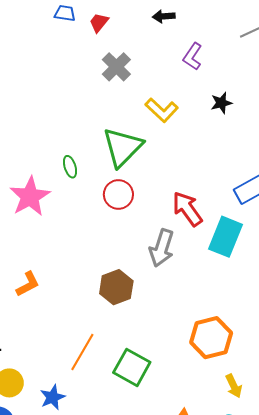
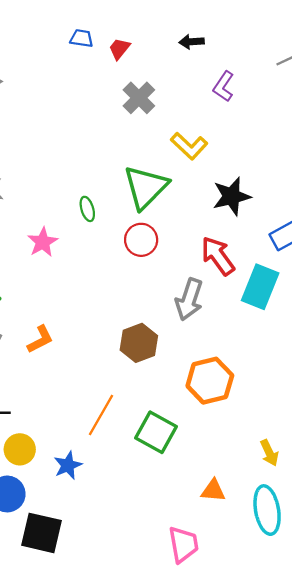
black star: (221, 103) -> (232, 196), moved, size x1.6
pink star: (30, 197) -> (43, 242), size x0.7
orange hexagon: (211, 338) -> (210, 381), moved

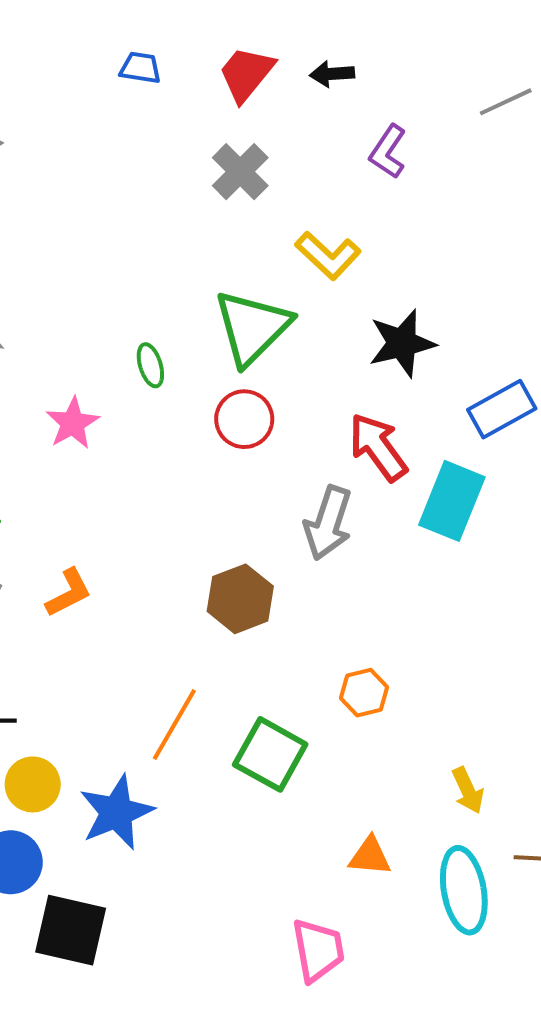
red trapezoid: (119, 49) -> (246, 74), moved, size x1.5
orange hexagon: (210, 381) -> (364, 693), moved, size x0.6
blue star: (68, 465) -> (116, 812), size x1.5

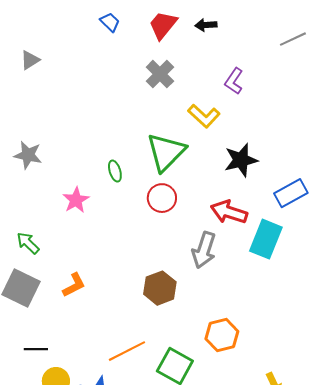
blue trapezoid: (140, 68) -> (110, 22), turned 35
purple L-shape: (388, 152) -> (234, 81), moved
red arrow: (378, 447) -> (229, 212), turned -36
orange hexagon: (364, 693) -> (222, 335), size x1.4
orange line: (174, 725) -> (127, 351), turned 33

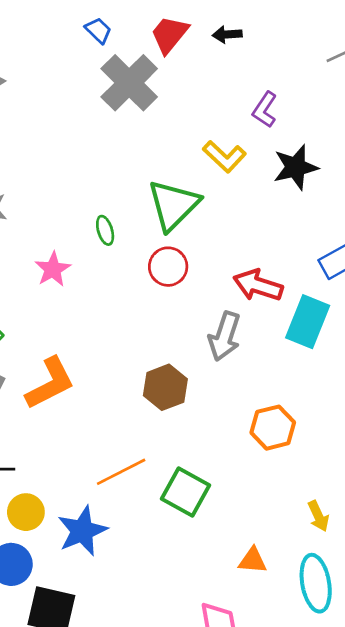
gray cross: (160, 74) -> (129, 83), moved, size x1.5
black star: (241, 160) -> (296, 167), moved
orange L-shape: (74, 285) -> (50, 383), size x1.6
orange hexagon: (222, 335) -> (273, 428), moved

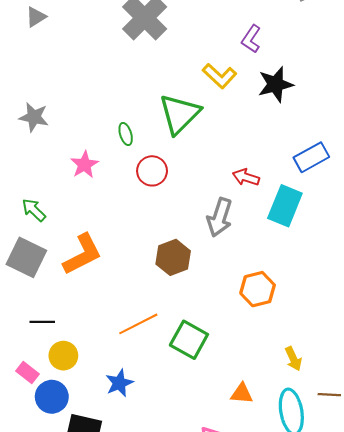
red circle: (168, 267) -> (152, 171), moved
red arrow: (258, 285) -> (246, 177), size x0.7
blue star: (82, 531) -> (119, 383), moved, size x0.7

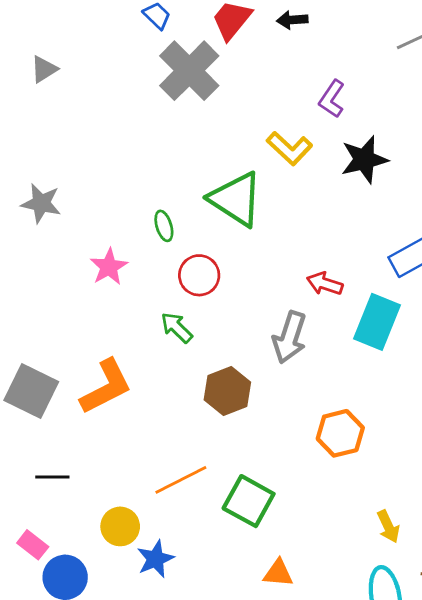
green triangle: (179, 114) -> (236, 199), turned -42
green arrow: (34, 210) -> (177, 328), moved
yellow circle: (63, 356) -> (120, 526), moved
orange triangle: (242, 394) -> (278, 573), moved

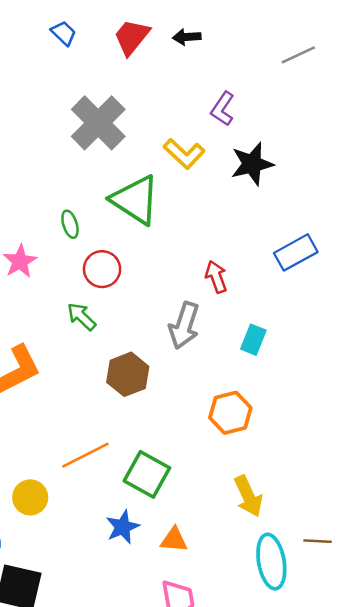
gray cross: (189, 71) -> (98, 123), moved
red arrow: (325, 284) -> (216, 277), turned 52
cyan rectangle: (377, 322) -> (253, 340), moved, size x0.6
yellow arrow: (388, 526) -> (248, 496), moved, size x1.4
blue star: (155, 559) -> (123, 527), moved

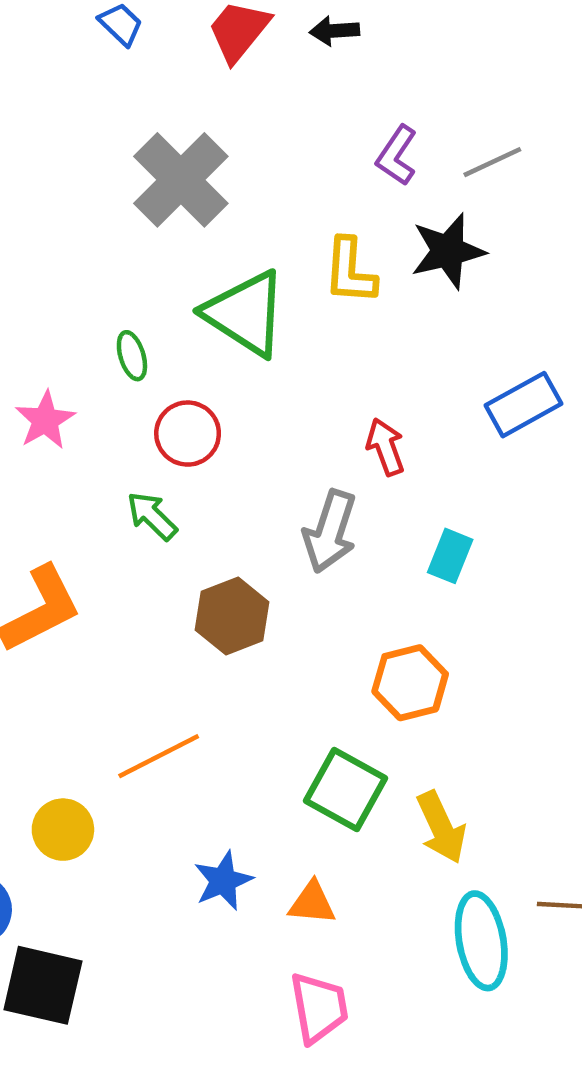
gray line: (298, 55) -> (492, 162), moved
yellow L-shape: (184, 154) -> (350, 271), moved, turned 51
green square: (147, 474) -> (346, 790), moved

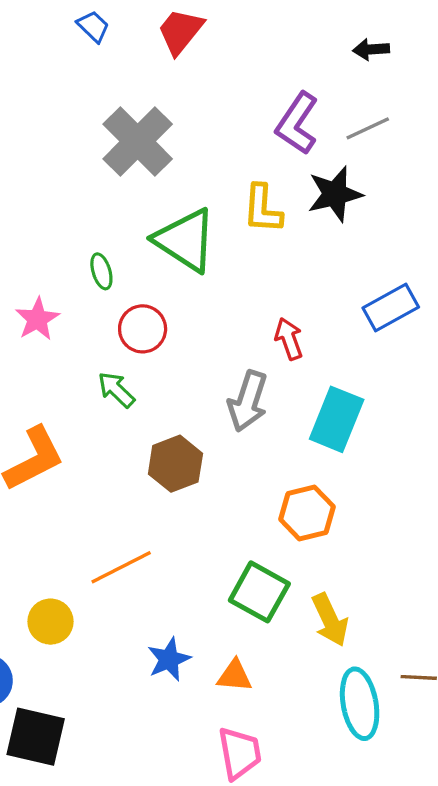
black arrow: (334, 31) -> (371, 49), moved
purple L-shape: (397, 155) -> (297, 123), size x1.4
cyan rectangle: (450, 556) -> (337, 419), size x1.6

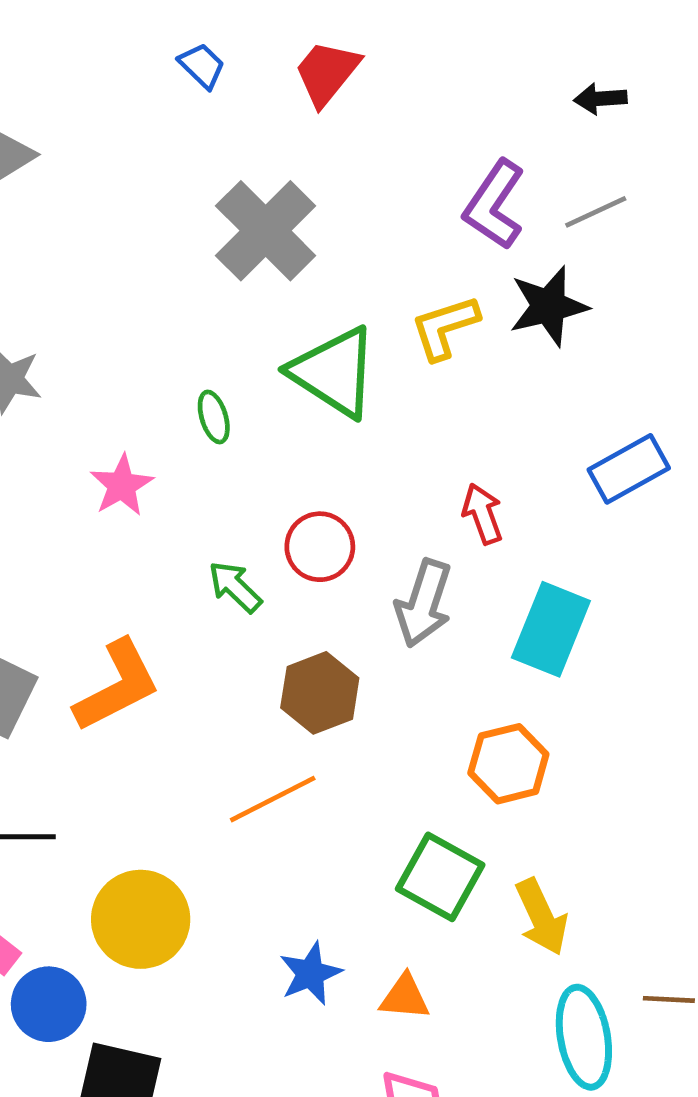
yellow L-shape: (263, 209) -> (445, 327), turned 68
red circle: (143, 329) -> (320, 547), moved
orange line: (121, 567) -> (273, 799), moved
yellow circle: (50, 622) -> (141, 919), size x1.5

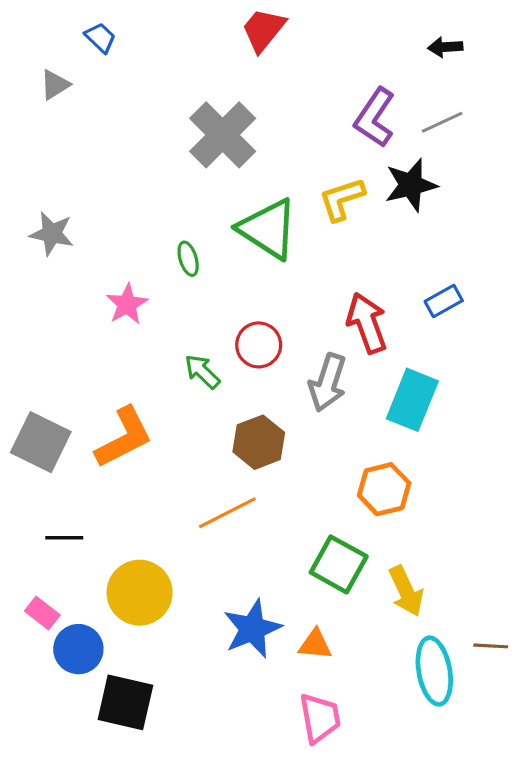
blue trapezoid: (202, 66) -> (100, 38), moved
blue rectangle: (629, 469) -> (444, 301), moved, size x0.7
red arrow: (483, 514) -> (367, 323), size x1.5
blue star: (310, 974) -> (252, 629), size x1.4

